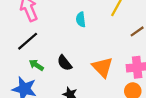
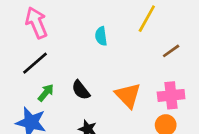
green arrow: (36, 65) -> (46, 93), turned 96

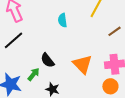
green arrow: (46, 93) -> (33, 74), moved

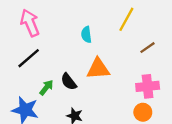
orange triangle: (82, 64) -> (98, 69), moved, turned -50
green arrow: (33, 74) -> (46, 88), moved

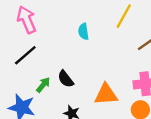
orange triangle: (98, 69) -> (106, 94), moved

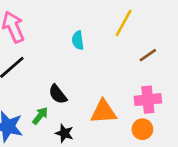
green arrow: (43, 85) -> (40, 116), moved

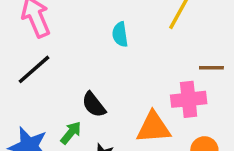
brown line: (148, 55) -> (211, 68), moved, turned 36
pink cross: (148, 100) -> (189, 99), moved

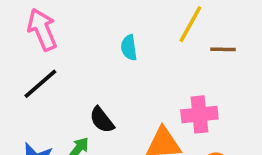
brown line: (211, 68) -> (223, 49), moved

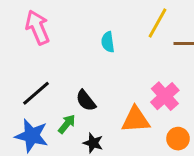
black line: (40, 84) -> (36, 93), moved
pink cross: (199, 114) -> (165, 96), turned -36

